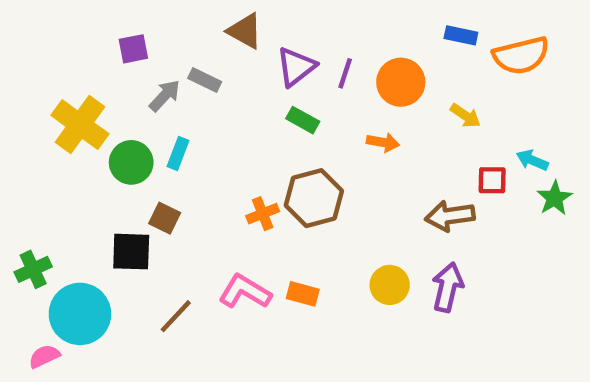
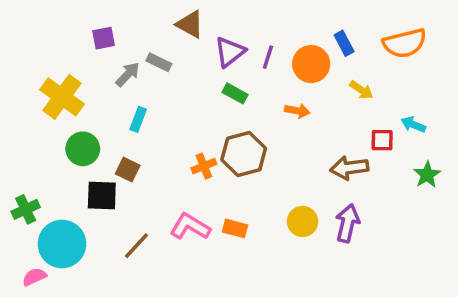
blue rectangle: (461, 35) -> (344, 43), moved, turned 50
green circle: (131, 162) -> (83, 149), moved
green star: (555, 198) -> (427, 175), moved

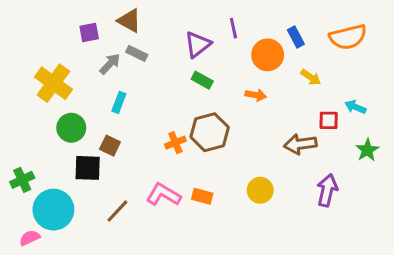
brown triangle: (190, 24) -> (129, 21), moved
purple line: (268, 57) -> (233, 28), moved, turned -30
purple arrow: (347, 223) -> (327, 190), moved

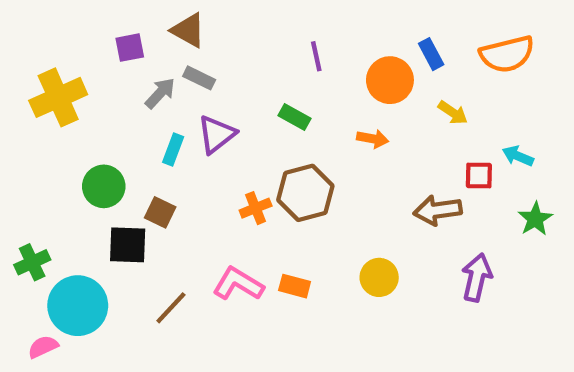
purple line: (233, 28) -> (316, 56), moved
purple triangle: (198, 44) -> (216, 134), moved
yellow cross: (53, 83) -> (58, 97), moved, turned 30

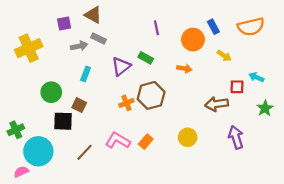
gray arrow: (160, 93) -> (79, 46), turned 35
purple triangle: (216, 134) -> (121, 66), moved
purple arrow: (477, 277) -> (236, 137), turned -30
orange rectangle: (295, 286) -> (146, 142), turned -64

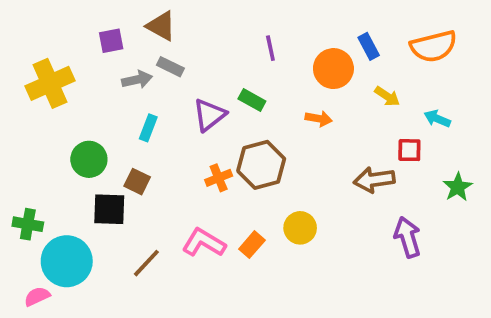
cyan arrow: (256, 77) -> (437, 119), moved
green cross: (16, 130) -> (28, 224), turned 35
yellow circle: (188, 137) -> (300, 228), moved

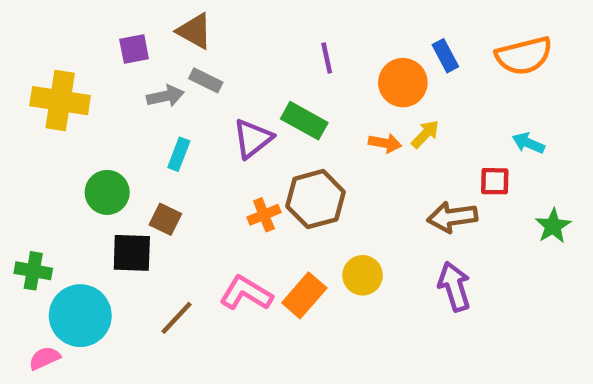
yellow cross: (50, 83) -> (60, 101), turned 33
yellow arrow: (387, 96) -> (425, 134), moved, turned -80
green rectangle: (252, 100) -> (304, 121), size x1.4
purple arrow: (408, 237) -> (454, 286), moved
orange rectangle: (252, 245) -> (304, 295), size x1.4

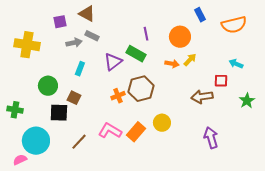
blue rectangle: (445, 56) -> (200, 15), moved
purple line: (327, 58) -> (146, 34), moved
green cross: (33, 271) -> (15, 110), moved
purple arrow: (454, 286) -> (211, 138), moved

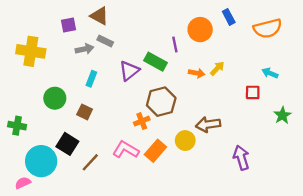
purple line: (146, 34) -> (175, 44), moved
orange circle: (180, 37) -> (200, 30), moved
orange cross: (118, 96) -> (142, 121), moved
brown arrow: (202, 97) -> (208, 125), moved
black square: (59, 113) -> (67, 144), moved, turned 30

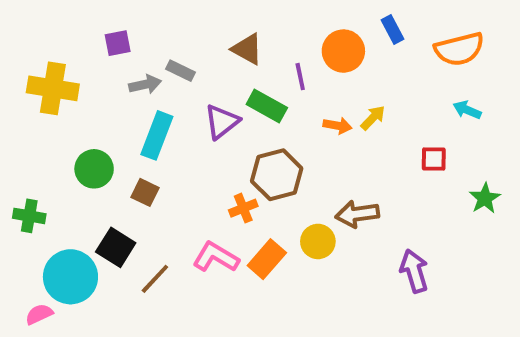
brown triangle: (99, 16) -> (247, 49), moved
cyan arrow: (270, 73) -> (467, 110), moved
cyan rectangle: (91, 79) -> (157, 135), size x1.6

